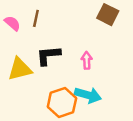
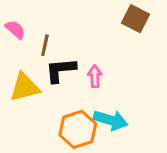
brown line: (36, 18) -> (45, 45), moved
pink arrow: (87, 60) -> (95, 76), moved

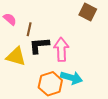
pink arrow: (95, 76) -> (61, 49), size x1.6
yellow triangle: (25, 87) -> (16, 56), turned 30

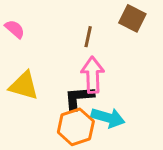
brown line: (29, 29) -> (88, 37), moved
black L-shape: (39, 45) -> (79, 98), moved

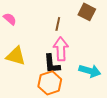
black L-shape: (79, 98) -> (52, 64), turned -90
cyan arrow: (108, 118) -> (90, 71), moved

